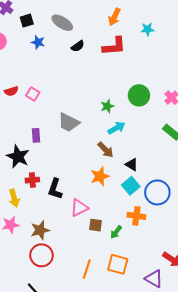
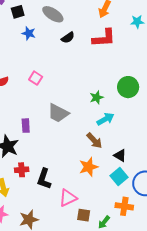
pink square: (33, 94) -> (36, 78), moved

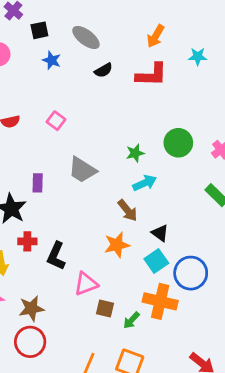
orange cross: (124, 206) -> (160, 301), size x1.4

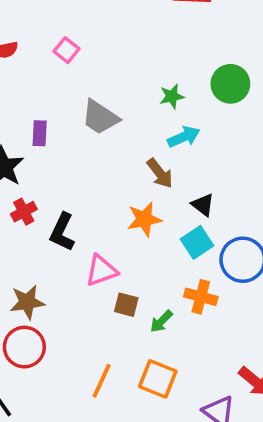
red cross: (27, 241) -> (24, 212), turned -30
orange cross: (160, 301) -> (201, 297), size x0.7

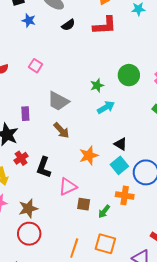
brown arrow: (160, 173) -> (61, 130), moved

